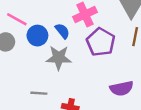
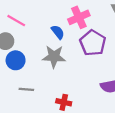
blue circle: (37, 36) -> (16, 60), moved
gray line: (39, 93) -> (26, 89), moved

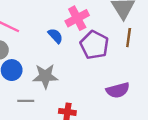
gray star: (54, 57) -> (45, 76), moved

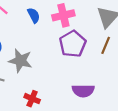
blue semicircle: (55, 36) -> (34, 15), moved

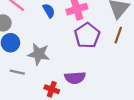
purple semicircle: (83, 91) -> (75, 78), moved

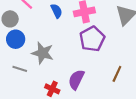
brown line: (118, 35) -> (117, 74), moved
purple semicircle: (75, 78) -> (76, 80), turned 114

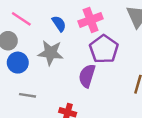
gray star: (43, 53) -> (51, 53), moved
purple semicircle: (76, 80) -> (87, 76), moved

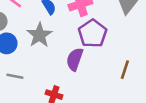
gray star: (51, 53) -> (39, 35), turned 30

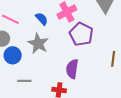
purple semicircle: (75, 59) -> (72, 69), moved

